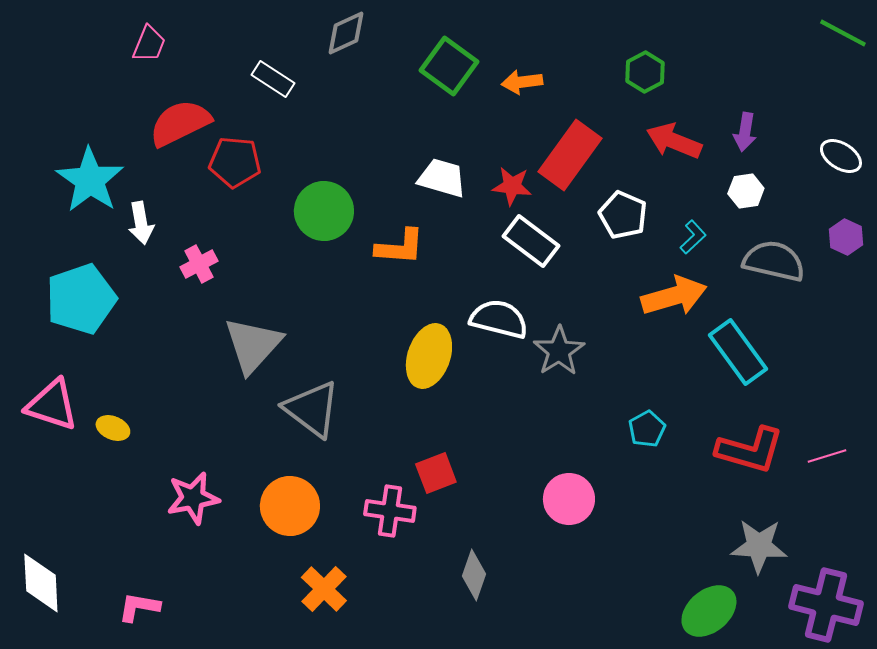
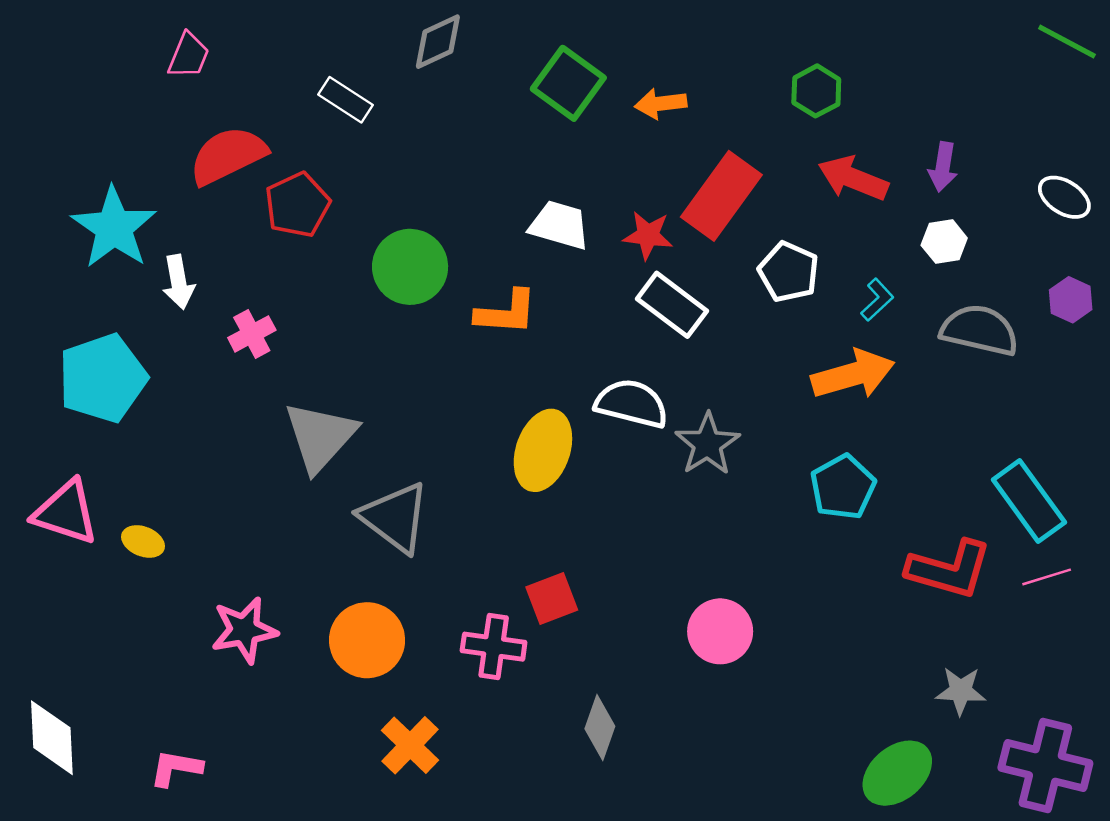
red pentagon: (235, 162) -> (297, 205), turned -30
cyan rectangle: (738, 352) -> (1029, 501), moved
cyan pentagon: (647, 429) -> (843, 487), moved, size x1.4
gray star: (759, 546) -> (961, 691), size x0.7

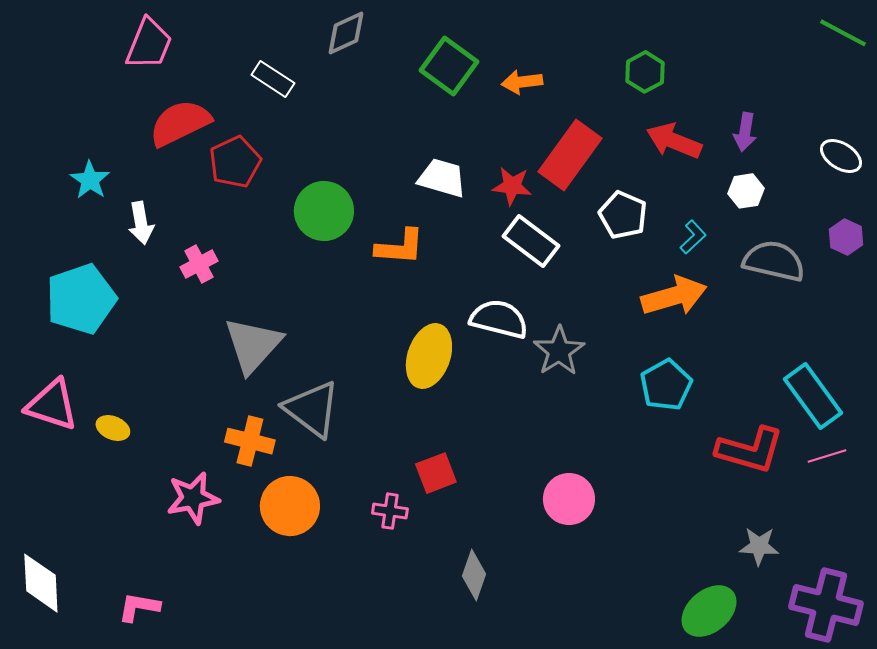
pink trapezoid: (189, 55) -> (149, 44), size x1.4
cyan star: (114, 228) -> (90, 180), size x0.6
pink cross: (494, 647) -> (390, 511), size x0.7
orange cross: (410, 745) -> (250, 441), moved, turned -30

